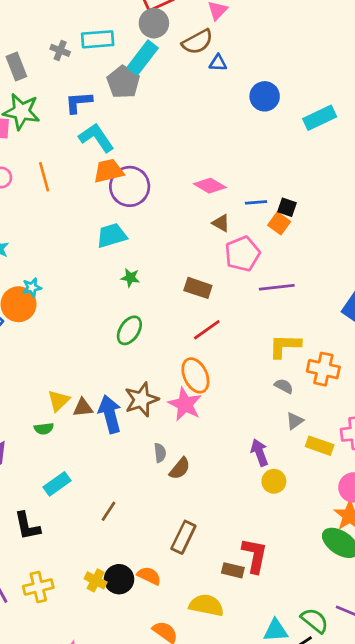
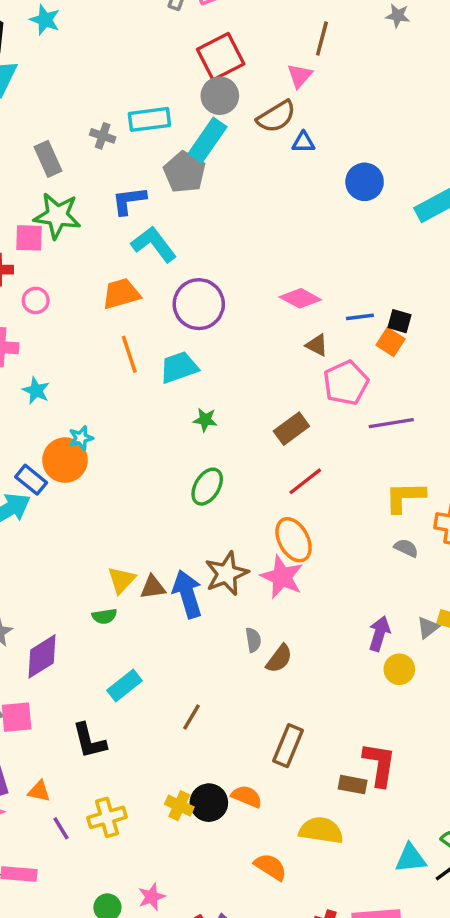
orange trapezoid: (108, 171) -> (121, 294), moved
orange line: (44, 177) -> (129, 354), moved
brown rectangle: (198, 288) -> (291, 429), turned -52
gray triangle: (295, 421) -> (428, 628), moved
purple arrow: (260, 452) -> (379, 634), turned 40

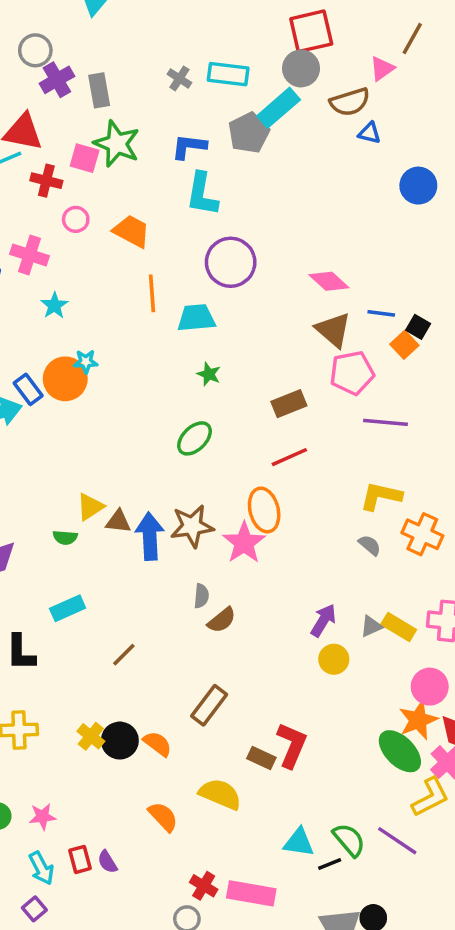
gray rectangle: (48, 159) -> (99, 90), moved
cyan L-shape: (154, 244) -> (202, 194), turned -147
orange trapezoid: (121, 294) -> (132, 231), moved, turned 30
brown triangle: (317, 345) -> (333, 330), size x1.6

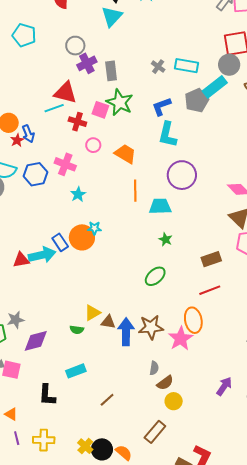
blue L-shape: (189, 147) -> (161, 106), turned -30
yellow circle: (334, 659) -> (174, 401), moved

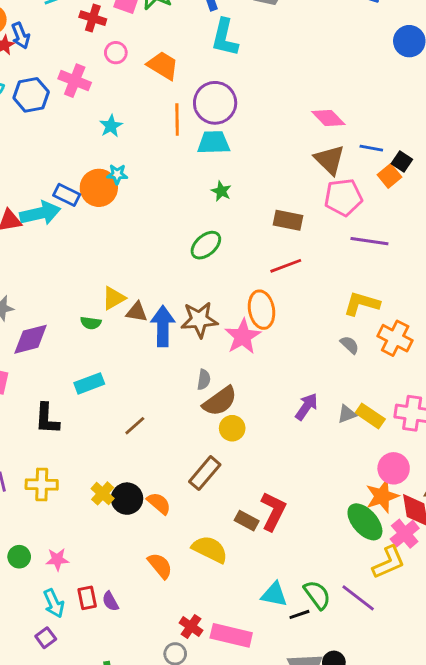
purple circle: (182, 175) -> (215, 103), moved
cyan star: (78, 194) -> (111, 126), moved
blue rectangle: (60, 242) -> (67, 195), turned -30
brown rectangle: (211, 259) -> (288, 220), turned 30
brown semicircle: (165, 383) -> (220, 401), size x1.4

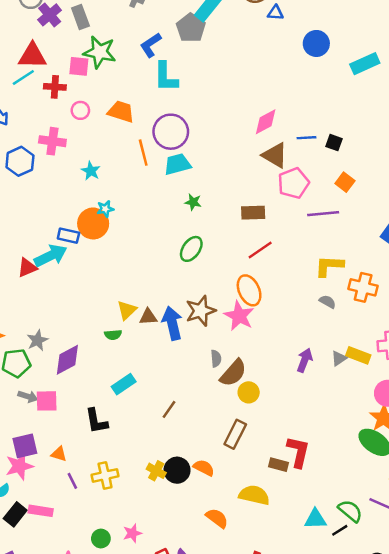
pink diamond: (328, 118) -> (266, 122), turned -60
orange square: (389, 176) -> (345, 182), moved

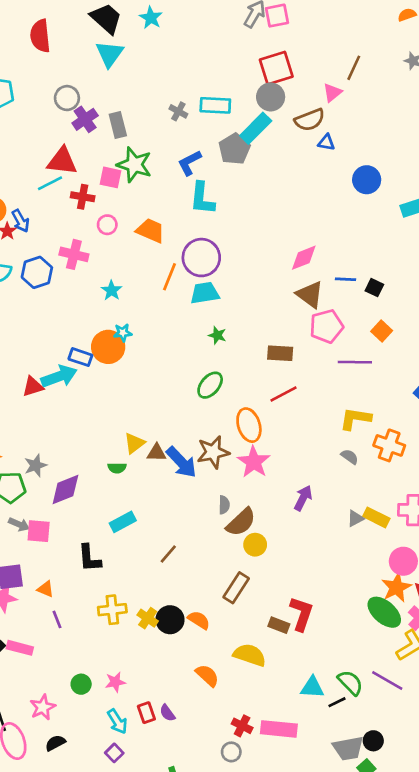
orange line: (143, 153) -> (170, 277), turned 30
orange ellipse: (249, 290) -> (249, 425), moved
blue arrow: (172, 323) -> (181, 462), turned 144
purple arrow: (305, 360) -> (303, 498), moved
yellow cross: (105, 475) -> (112, 610), moved

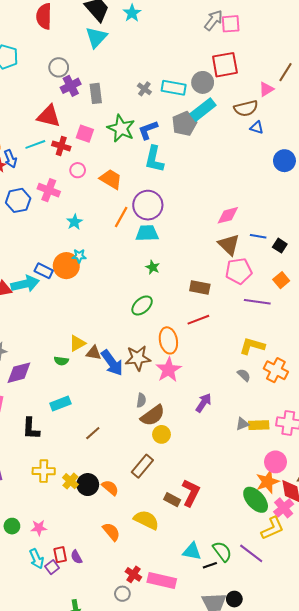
gray circle: (271, 97) -> (203, 82), moved
green star: (134, 165) -> (121, 128), moved
cyan line: (50, 183) -> (35, 144), moved
yellow rectangle: (376, 517) -> (259, 425), turned -36
purple square: (114, 753) -> (52, 567), moved

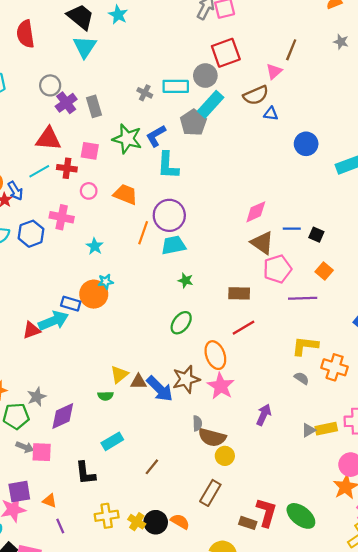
brown semicircle: (153, 415) -> (212, 437), turned 60
green ellipse: (256, 500) -> (301, 516), moved

